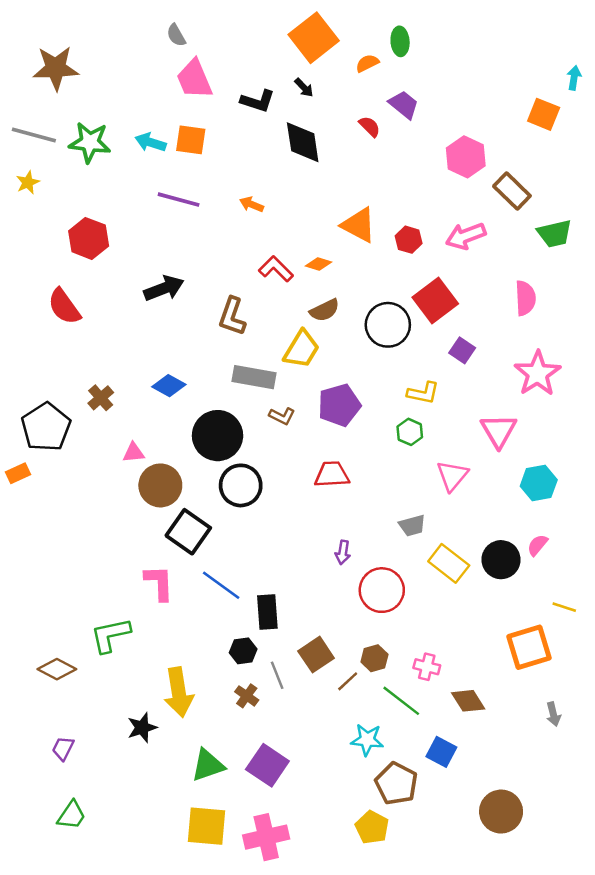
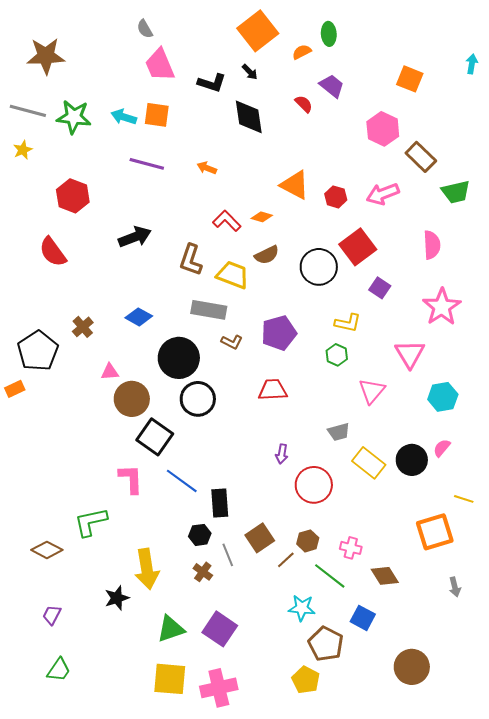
orange square: (544, 114) -> (410, 79), moved
yellow trapezoid: (301, 349) -> (233, 275), moved, turned -100

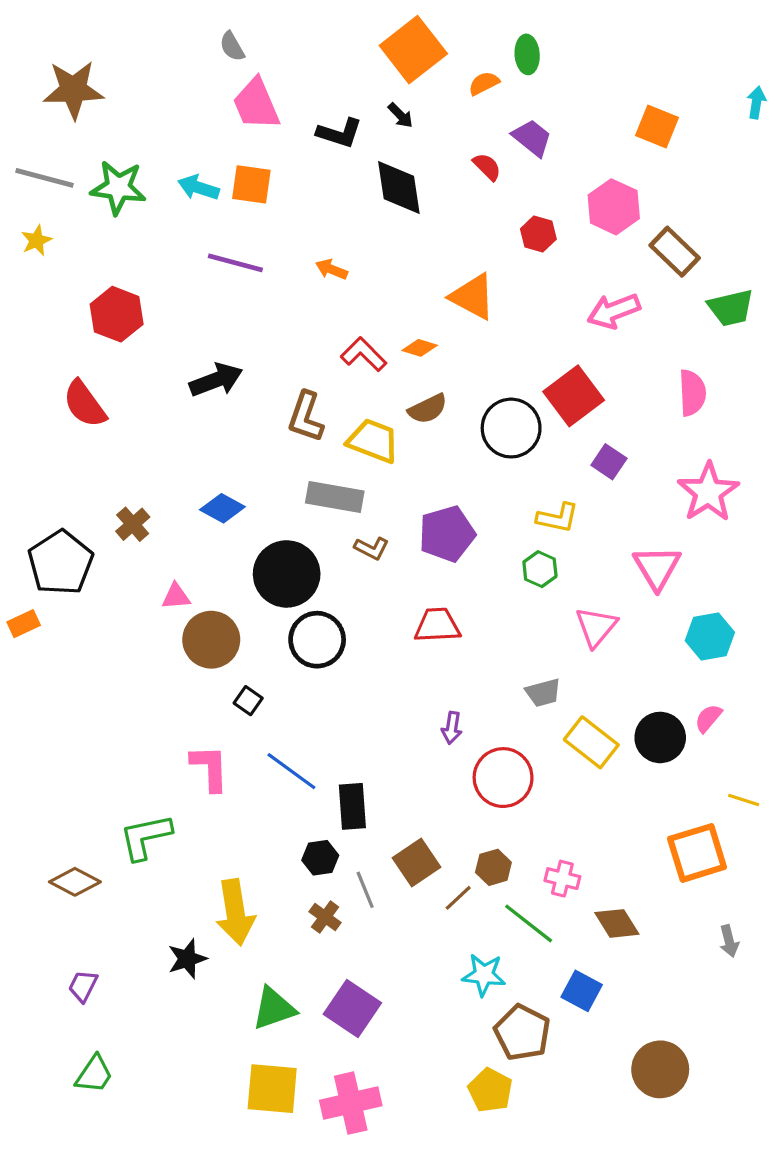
red hexagon: (336, 197) -> (538, 234), moved
black square: (155, 437) -> (248, 701), size x0.5

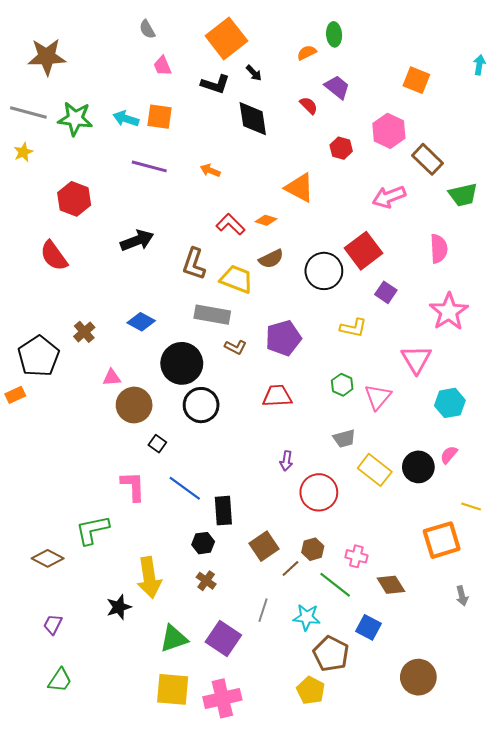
orange square: (413, 50) -> (226, 38), moved
pink trapezoid: (256, 104) -> (162, 66), size x0.6
green hexagon: (540, 569) -> (342, 385), moved
gray line: (365, 890) -> (263, 610), moved, turned 40

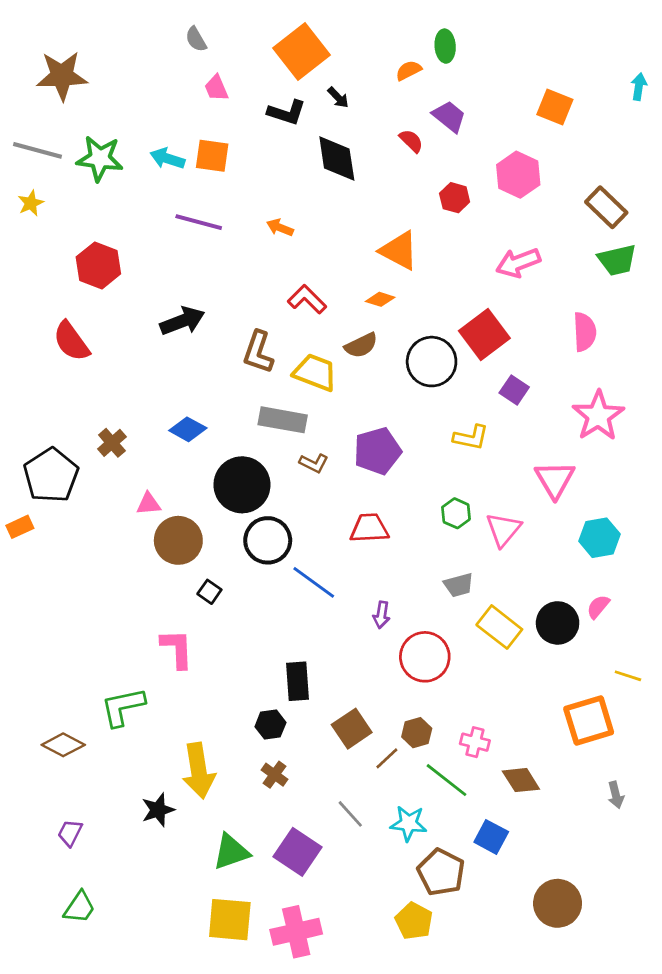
brown rectangle: (427, 159) -> (606, 207), moved
orange diamond: (266, 220) -> (380, 299), moved
blue line: (185, 488) -> (314, 582), moved
gray line: (263, 610) -> (350, 814), turned -60

